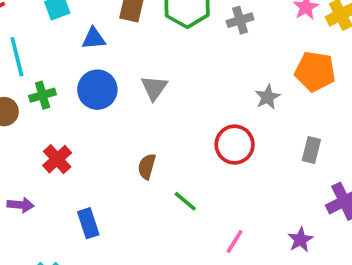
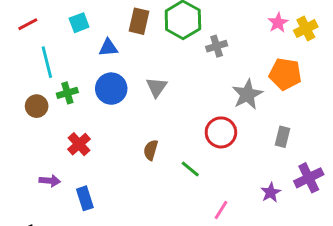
gray cross: (240, 20) -> (217, 46), moved
gray star: (267, 97) -> (247, 94), size x1.5
green line: (185, 201) -> (190, 169), moved
blue rectangle: (88, 223) -> (85, 198), moved
purple star: (300, 240) -> (271, 192), moved

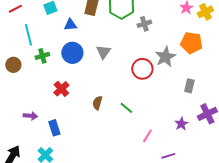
brown circle: (37, 106) -> (13, 65), moved
red circle: (221, 132) -> (142, 69), moved
red cross: (79, 144) -> (61, 89), moved
brown semicircle: (151, 150) -> (97, 103), moved

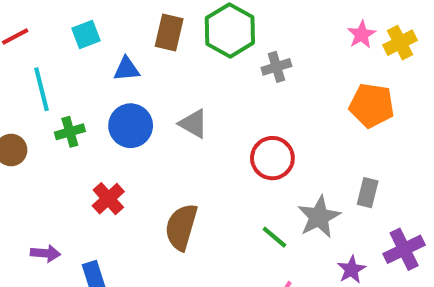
gray triangle: (103, 52) -> (193, 124), turned -35
gray star: (165, 57) -> (319, 217), moved
brown semicircle: (97, 103) -> (181, 227), size x1.6
green line: (126, 108) -> (274, 237), moved

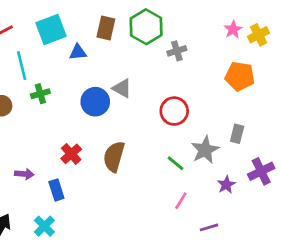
cyan square: (86, 35) -> (51, 29), size x1.6
blue circle: (131, 126) -> (95, 102), moved
red cross: (108, 199) -> (71, 154), moved

